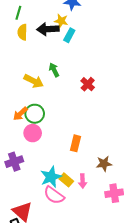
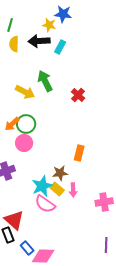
yellow star: (61, 21) -> (49, 25), moved
green arrow: (54, 70) -> (45, 81), size x1.5
orange rectangle: (75, 143) -> (79, 153), moved
brown star: (104, 164) -> (60, 173), moved

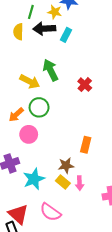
green line: (10, 25) -> (31, 12), moved
green circle: (26, 124) -> (39, 107), moved
cyan star: (42, 186) -> (34, 179), moved
pink semicircle: (45, 204) -> (50, 212), moved

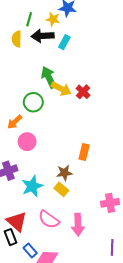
yellow arrow: (30, 81) -> (61, 89), moved
green circle: (39, 107) -> (33, 102), moved
pink arrow: (80, 183) -> (78, 225), moved, size x1.5

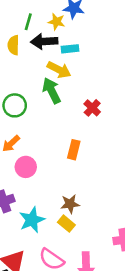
cyan rectangle: (64, 42) -> (70, 49), turned 56
yellow arrow: (61, 89) -> (59, 70), moved
green circle: (33, 102) -> (15, 105), moved
orange rectangle: (84, 152) -> (74, 150), moved

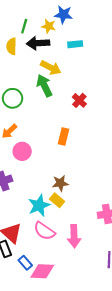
cyan rectangle: (70, 49) -> (75, 44), moved
cyan star: (32, 220) -> (39, 205), moved

